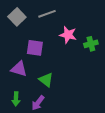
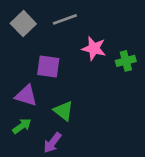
green arrow: (16, 99) -> (22, 126), moved, turned -128

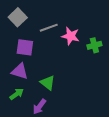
gray line: (65, 19) -> (49, 28), moved
purple square: (48, 66) -> (25, 47), moved

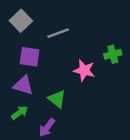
pink star: (71, 36) -> (84, 70), moved

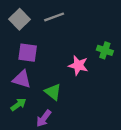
gray line: (58, 33) -> (54, 17), moved
green cross: (113, 54) -> (105, 50), turned 35

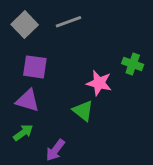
green triangle: (53, 92) -> (83, 111), moved

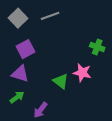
purple square: (35, 67) -> (25, 49), turned -36
pink star: (99, 83) -> (82, 73), moved

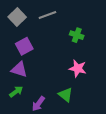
green cross: (97, 47) -> (77, 35), moved
green triangle: (61, 81) -> (66, 95), moved

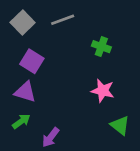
purple square: (24, 46) -> (32, 61), turned -30
green triangle: (66, 95) -> (120, 125), moved

